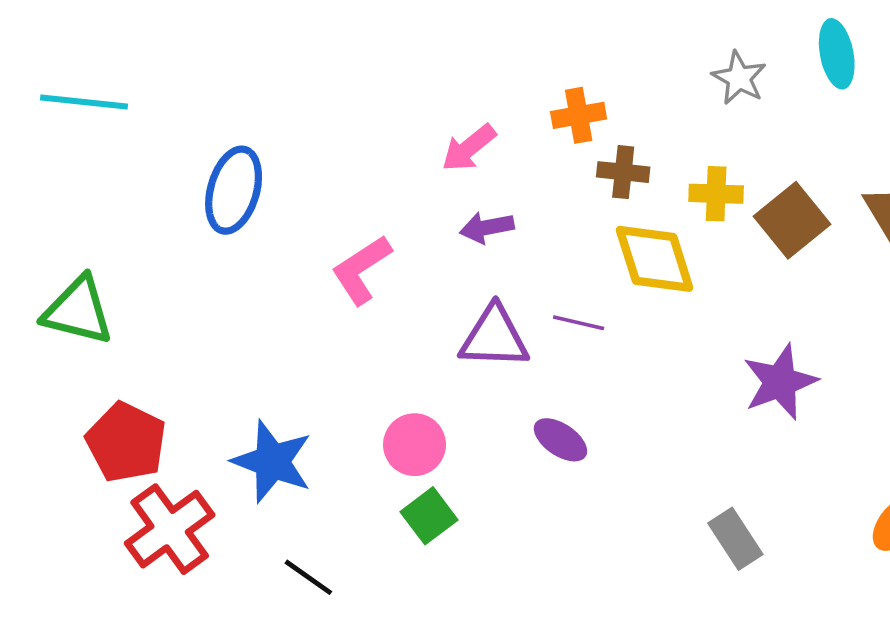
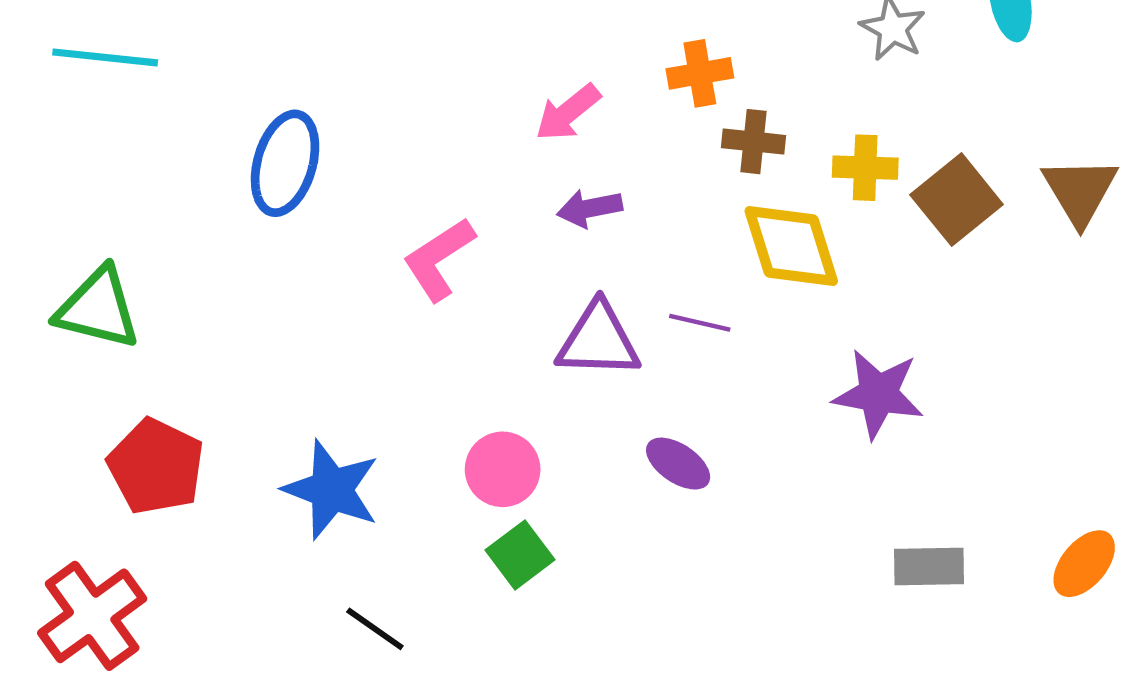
purple star: (780, 382) -> (878, 394), moved, turned 30
red cross: (170, 529) -> (92, 616), moved
gray rectangle: (735, 539) -> (929, 567), moved, turned -58

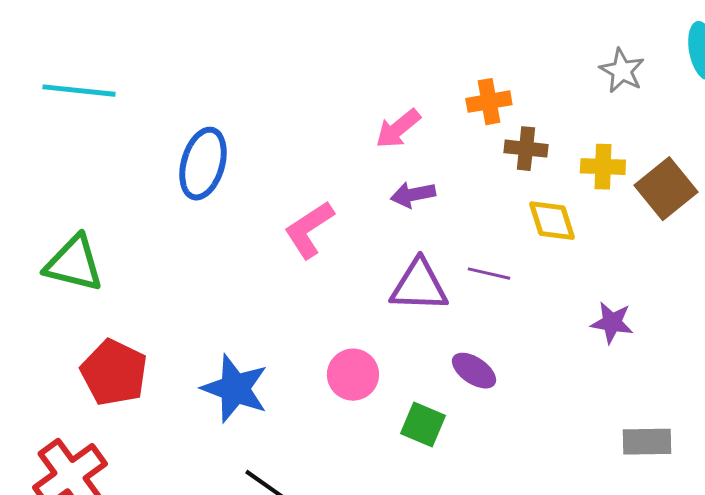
yellow diamond: (791, 246) -> (552, 221), size x0.7
purple star: (878, 394) -> (612, 323), size x0.7
green square: (520, 555) -> (423, 425), moved, turned -30

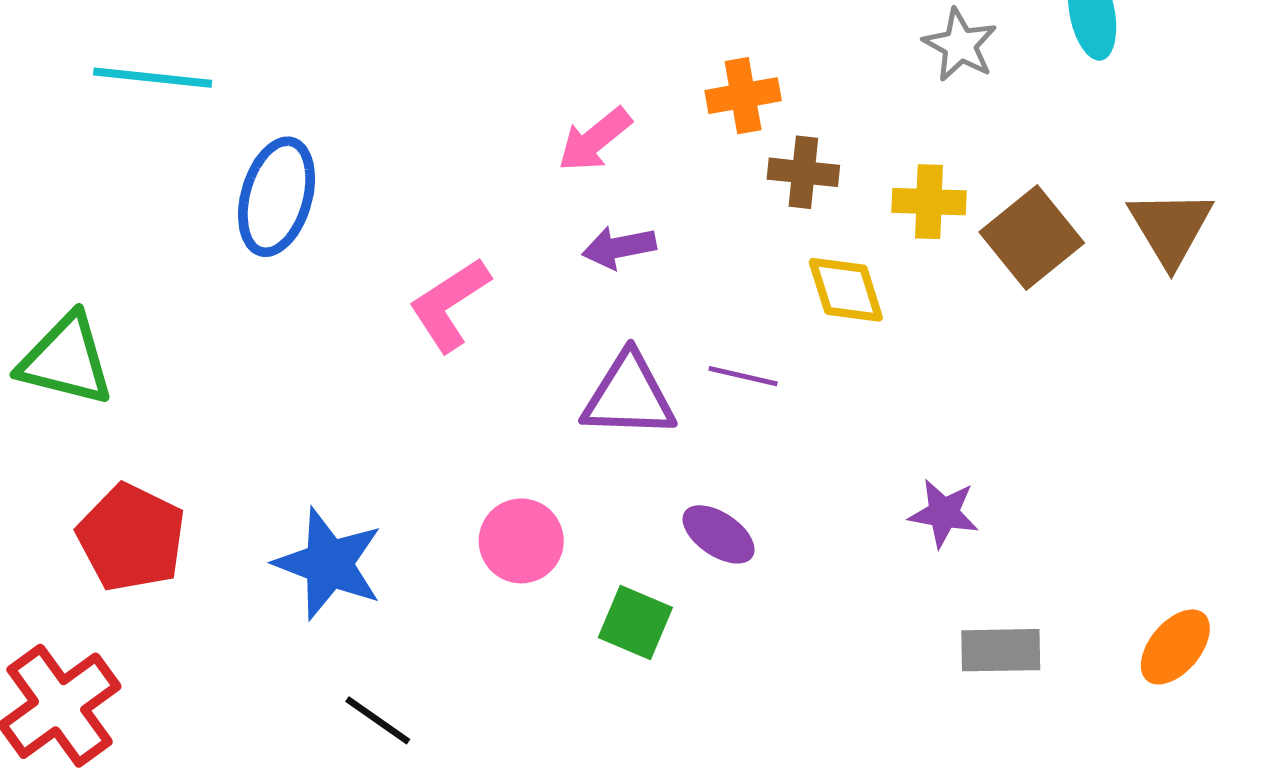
cyan line: (79, 91) -> (153, 78), moved
purple star: (612, 323) -> (944, 513), moved

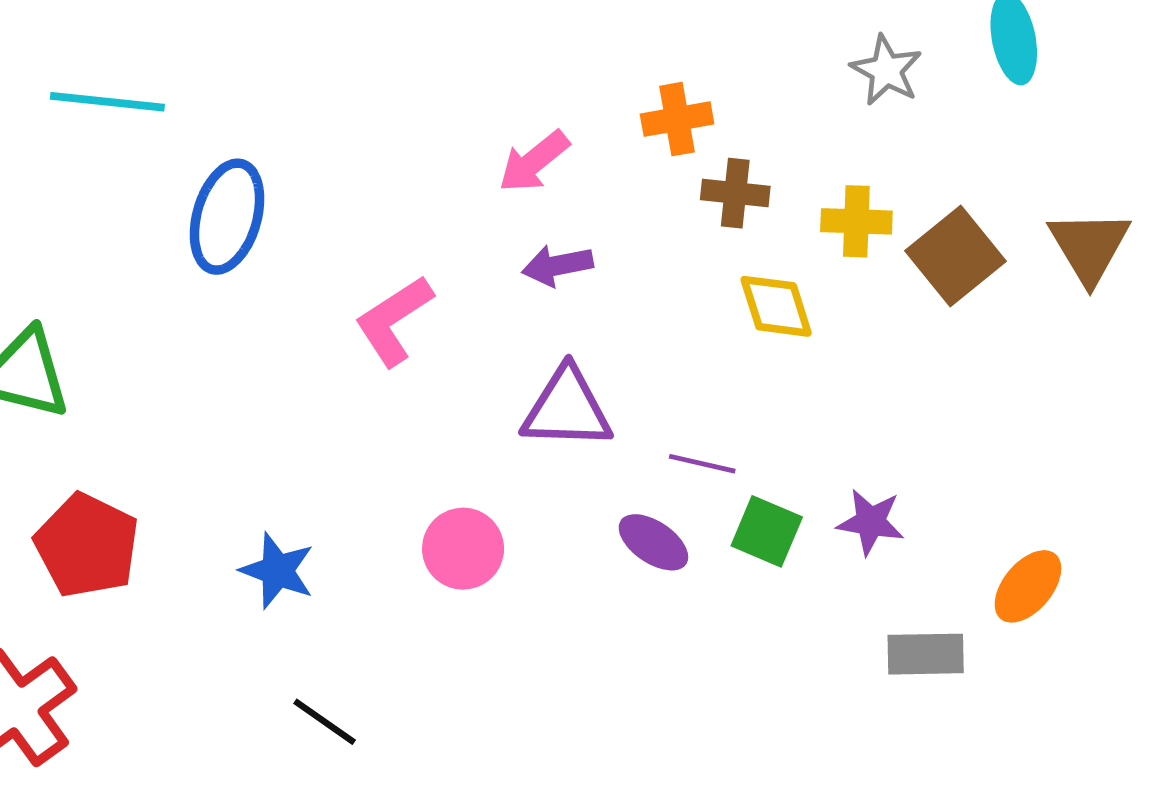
purple line: (743, 376) -> (702, 464), moved
blue star: (329, 564) -> (277, 571), size x0.7
green square: (635, 622) -> (767, 531), moved
orange ellipse: (1175, 647) -> (1028, 586), moved

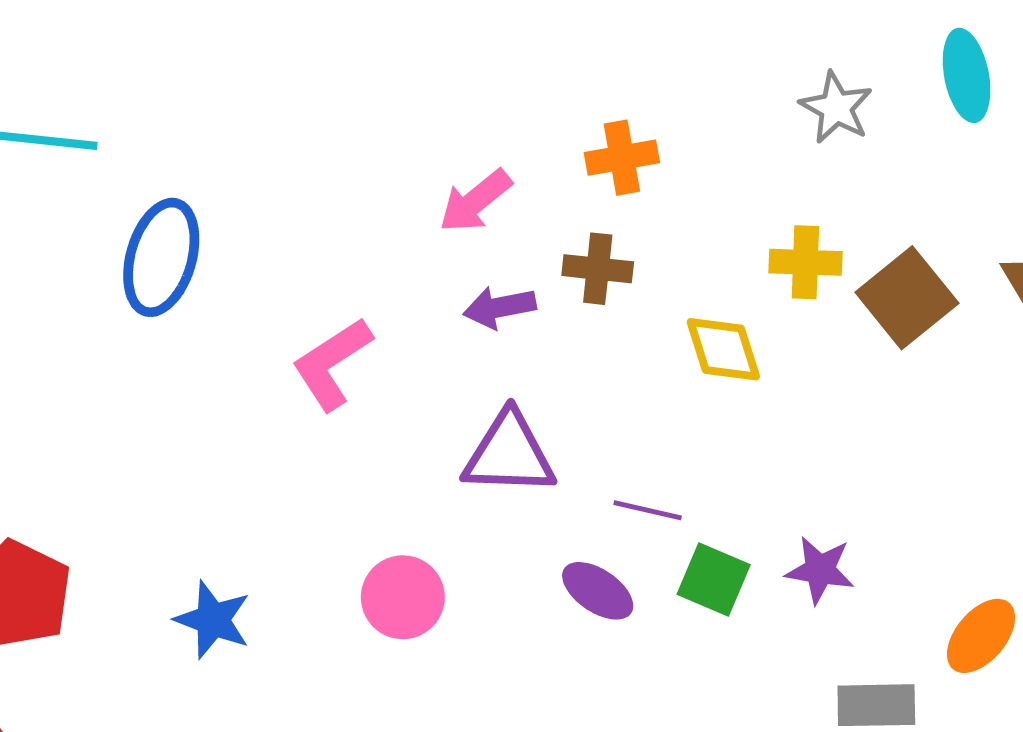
brown cross: (735, 193) -> (598, 269), moved

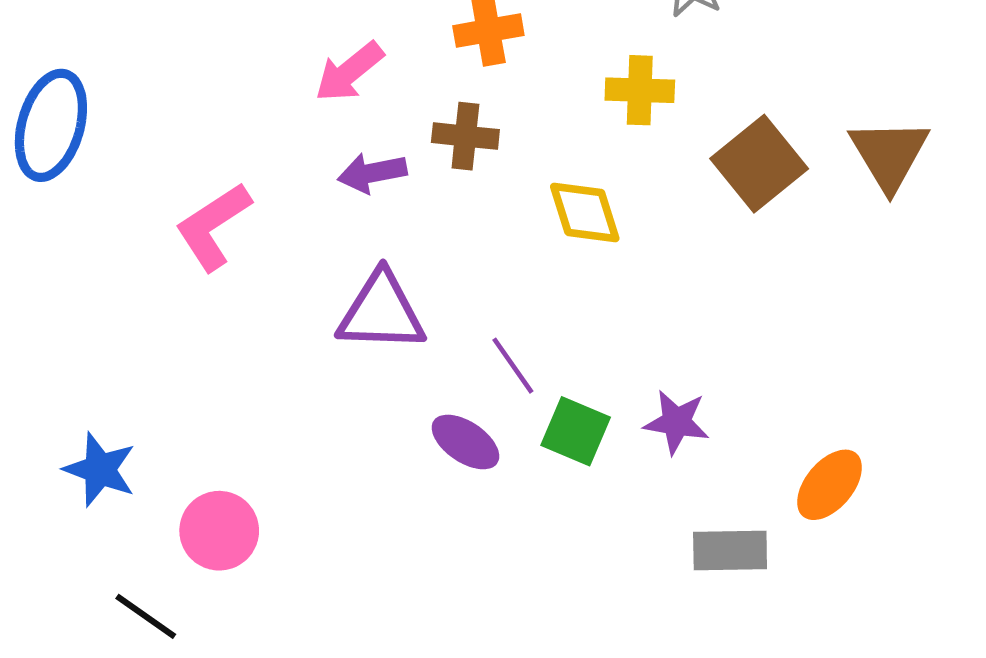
yellow cross: (805, 262) -> (640, 90), moved
purple line: (648, 510) -> (513, 366), turned 42
pink circle: (403, 597) -> (219, 531), moved

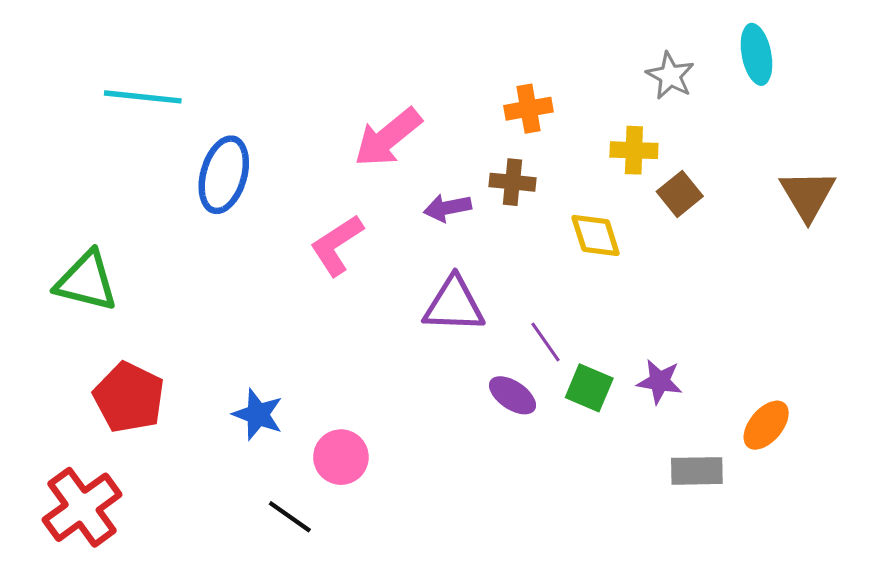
pink arrow: (349, 72) -> (388, 137), moved, size x1.4
brown square: (759, 164) -> (680, 194), moved, size x0.7

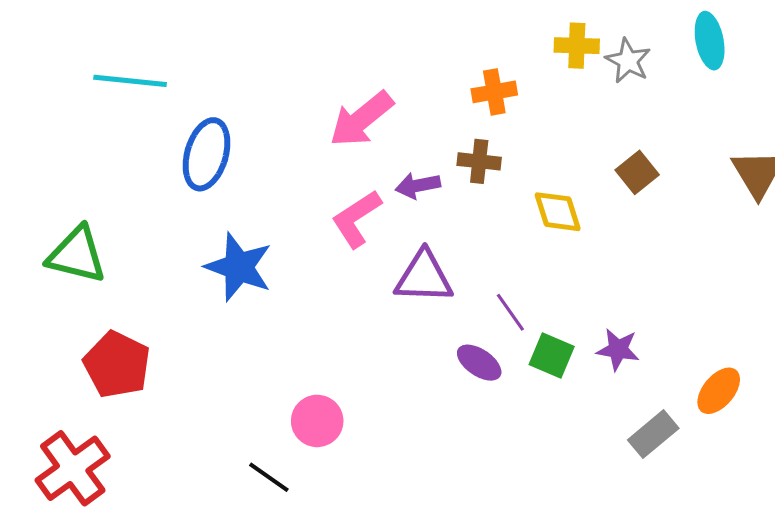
yellow cross: (634, 150) -> (577, 46), moved
pink L-shape: (337, 245) -> (356, 219), moved
blue star: (258, 414) -> (239, 267), moved, size x1.4
gray rectangle: (697, 471) -> (653, 434), turned -39

